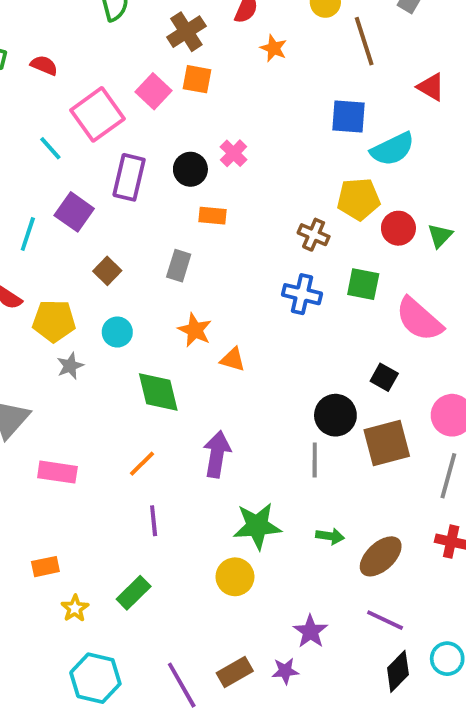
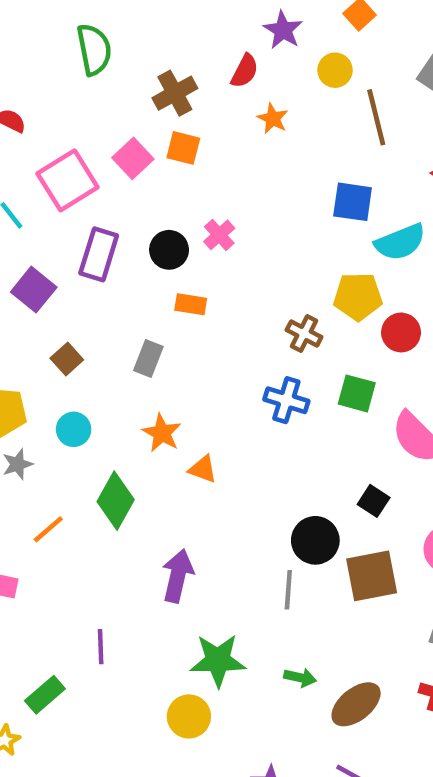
green diamond: (158, 392) -> (116, 501), turned 39
orange line: (142, 464) -> (48, 529), moved
green rectangle: (134, 593) -> (45, 695), moved

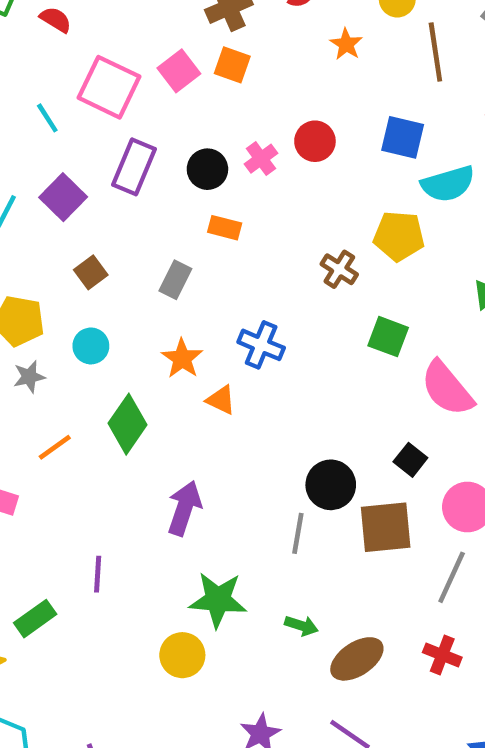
orange star: (273, 119) -> (346, 44), moved
pink square: (68, 180) -> (109, 87), turned -38
red circle: (401, 332) -> (315, 141), moved
blue cross: (286, 400) -> (261, 345), moved
black square: (374, 501) -> (410, 460), moved

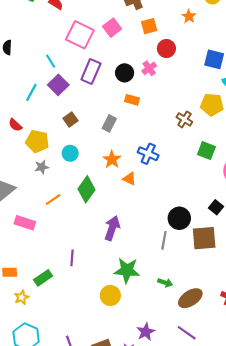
orange square: (232, 65) -> (149, 26), moved, turned -35
cyan line: (47, 118) -> (51, 61), moved
red circle: (315, 141) -> (166, 49), moved

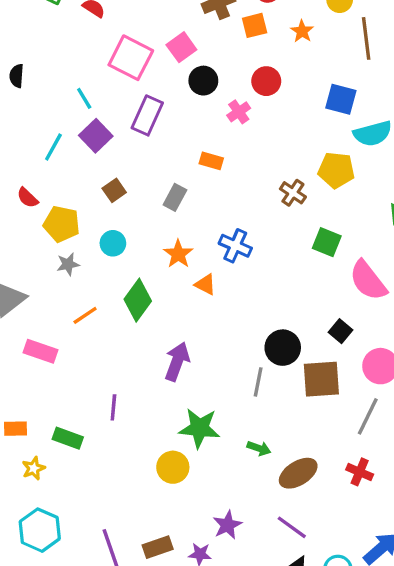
orange square: (149, 26) -> (255, 25), moved
black circle: (125, 73) -> (203, 81), moved
green rectangle: (43, 278) -> (68, 438), turned 54

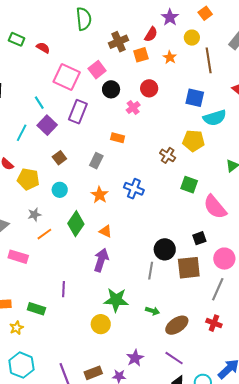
gray star: (68, 264) -> (34, 215), moved
orange triangle: (205, 285) -> (106, 231), moved
black square: (340, 331) -> (199, 238), turned 32

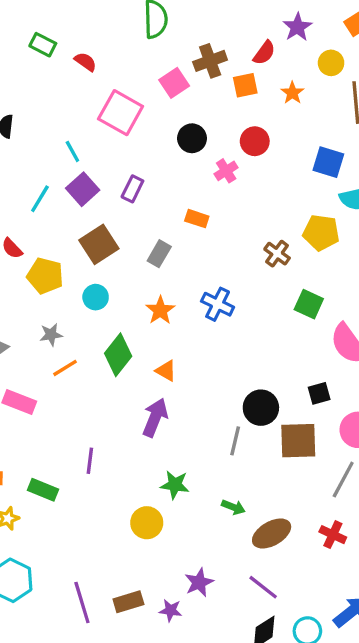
pink square: (97, 70) -> (174, 83), moved
purple rectangle: (78, 112) -> (132, 189), moved, size x0.7
brown square: (59, 158) -> (99, 244), size x1.6
green star: (116, 300) -> (175, 485), size x0.7

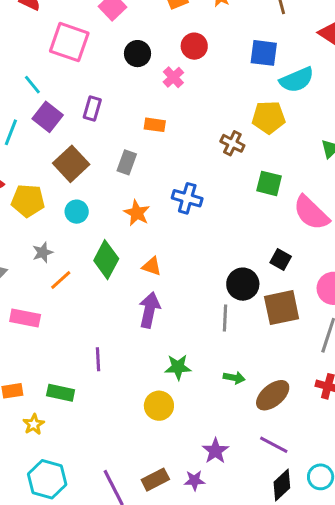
black square: (319, 393) -> (281, 260), moved, turned -35

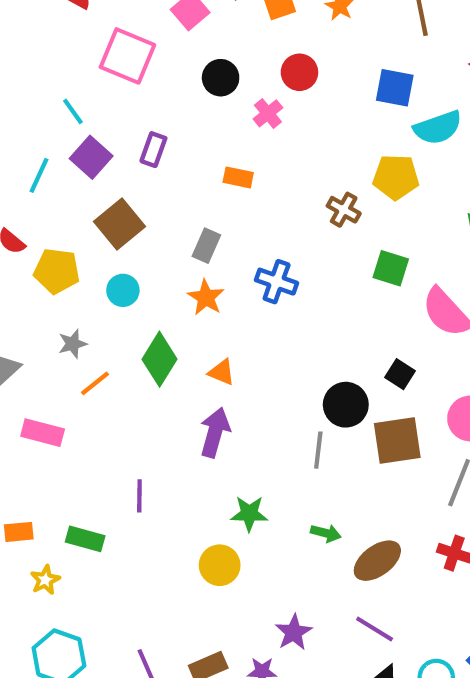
gray rectangle: (127, 162) -> (206, 246), moved

